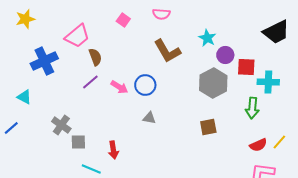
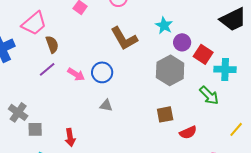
red square: (246, 67) -> (203, 54), turned 30
green arrow: (252, 108) -> (209, 95), turned -50
red semicircle: (258, 145) -> (188, 132), moved

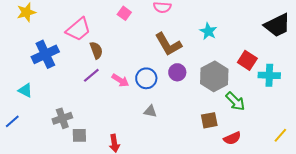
purple circle: (182, 42) -> (177, 72), moved
green arrow: (209, 95) -> (235, 101), moved
gray cross: (18, 112) -> (62, 118), turned 36

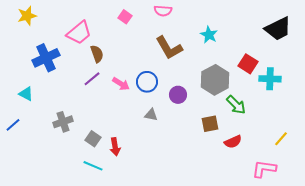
purple circle: (177, 72) -> (178, 95), moved
gray square: (79, 135) -> (93, 139), moved, turned 35

